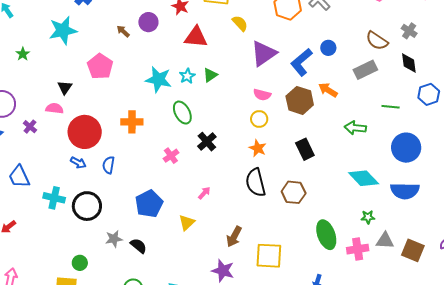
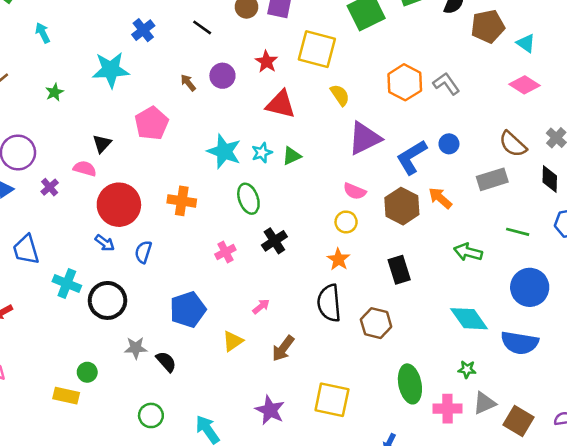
brown arrow: (234, 237) -> (283, 348), moved
gray triangle: (385, 241) -> (484, 403), turned -36

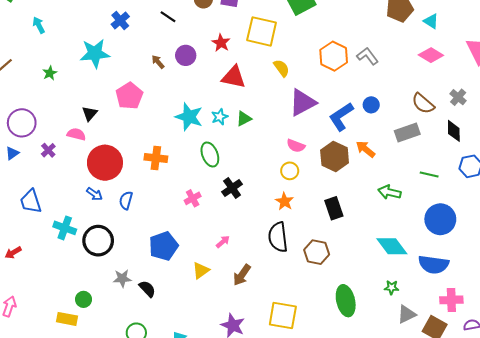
pink cross: (447, 409) -> (451, 300), moved

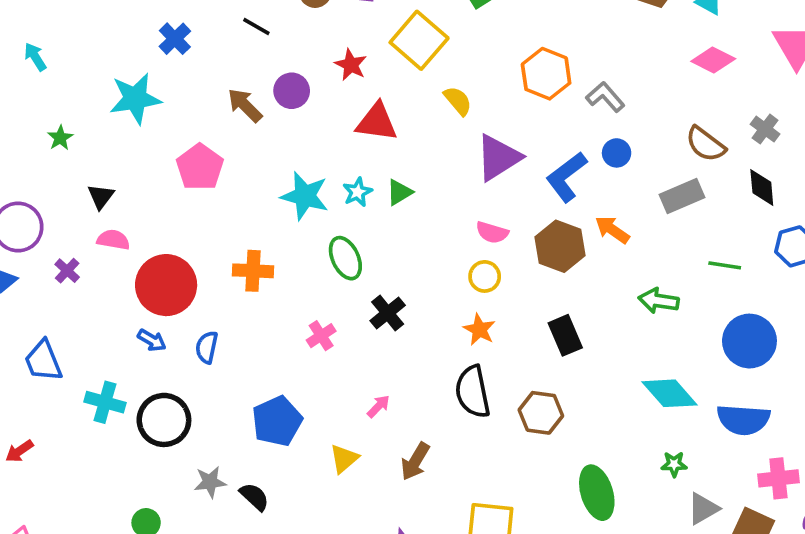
yellow square: (262, 31) -> (419, 40), turned 32
gray L-shape: (368, 56) -> (605, 97), moved
brown arrow: (158, 62) -> (245, 105), size x1.5
black triangle: (90, 114) -> (101, 196), moved

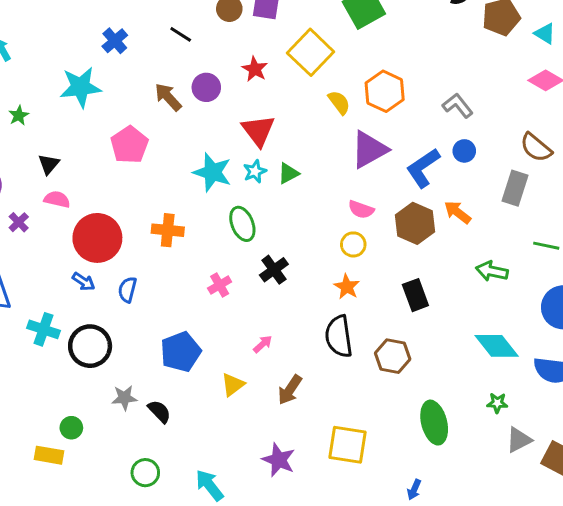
orange hexagon: (546, 74) -> (385, 91), moved
red triangle: (377, 122) -> (258, 131), moved, turned 42
gray rectangle: (682, 196) -> (515, 188), turned -52

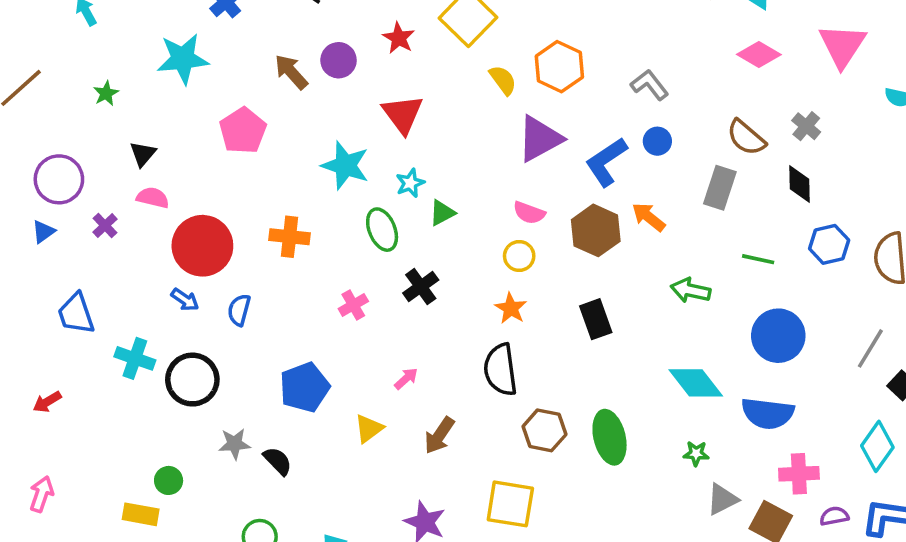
cyan star: (255, 171) -> (410, 183), moved
green triangle: (288, 173) -> (442, 213), moved
brown hexagon: (393, 356) -> (544, 430), moved
green ellipse: (434, 423) -> (610, 437), moved

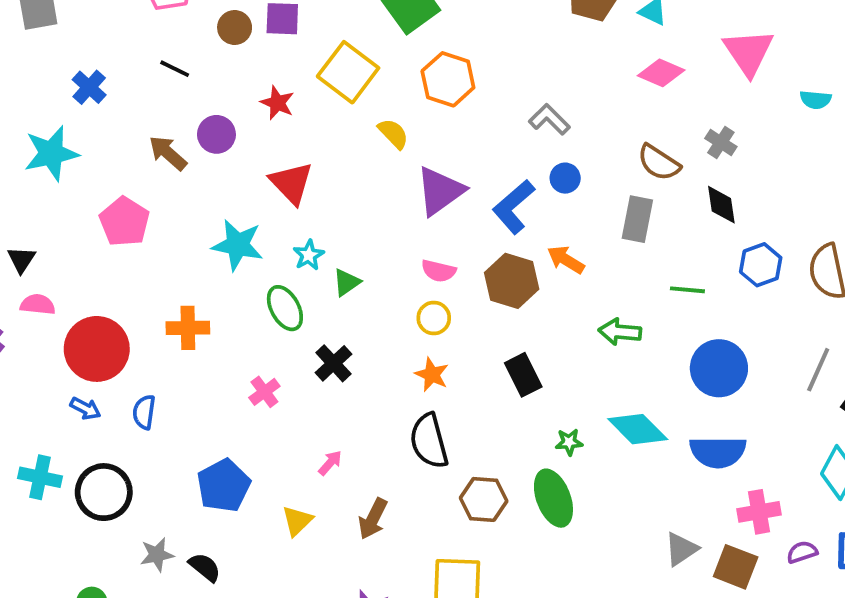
orange hexagon: (559, 67) -> (448, 79), moved
green star: (696, 453) -> (569, 442), moved

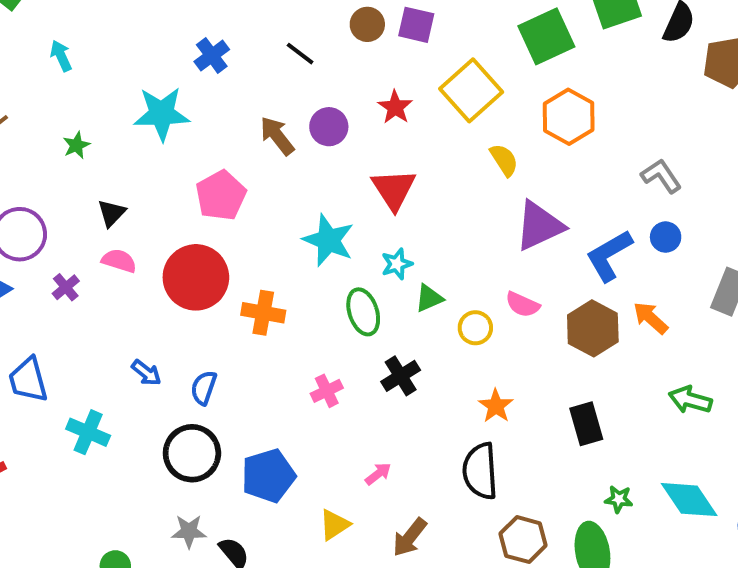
yellow circle: (434, 318) -> (475, 328), moved
red circle: (97, 349) -> (196, 277), moved
black circle: (104, 492) -> (192, 453), moved

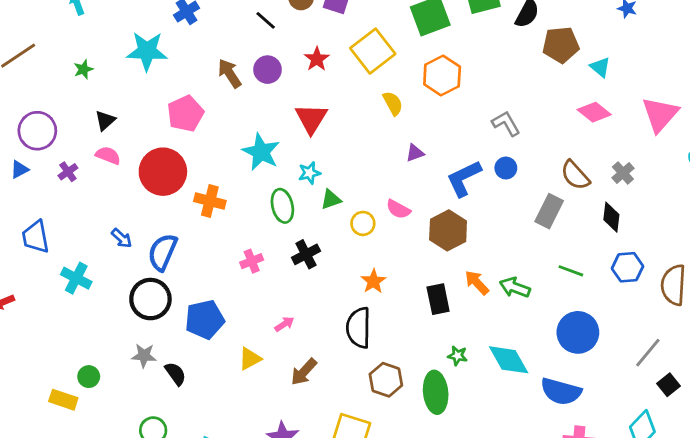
black line: (300, 54) -> (266, 20), moved
purple triangle: (539, 226) -> (415, 153), size x0.5
orange arrow: (651, 318) -> (477, 283), moved
blue semicircle: (204, 388) -> (163, 252), size x1.5

